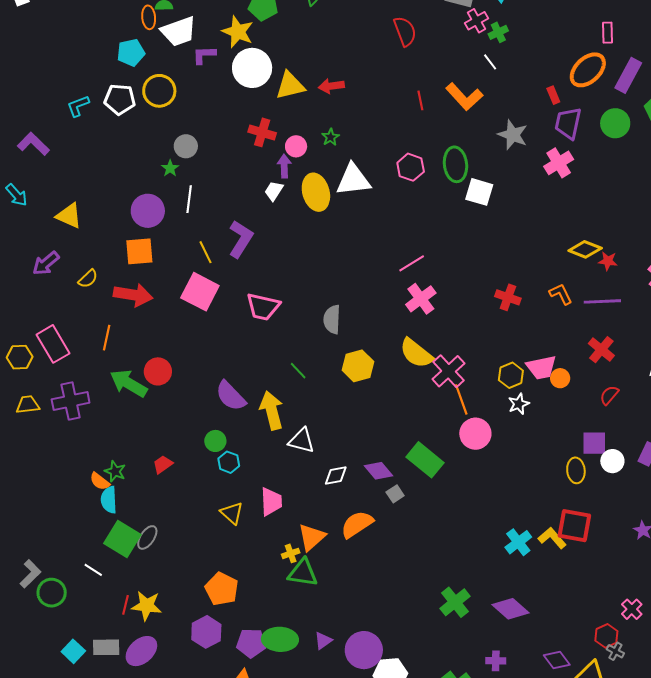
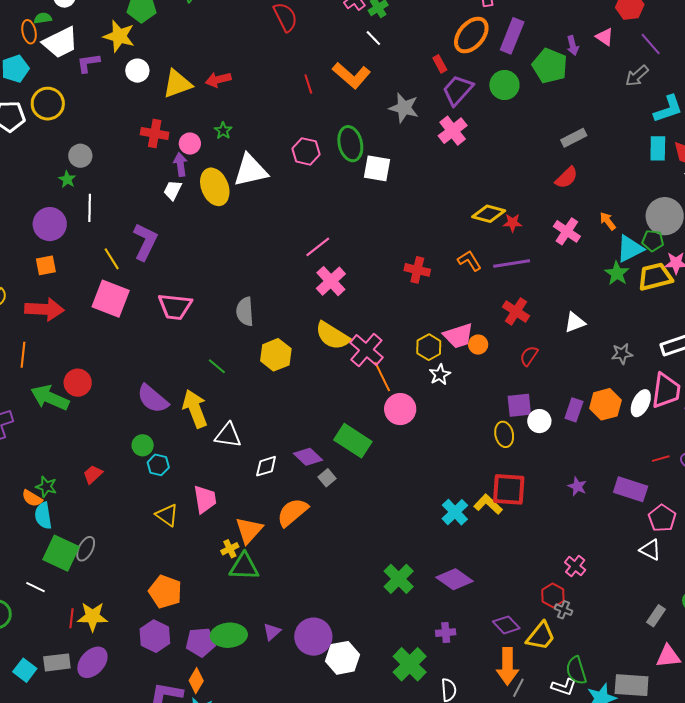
white circle: (252, 68) -> (137, 71), size x0.6
purple trapezoid: (568, 123) -> (458, 90), turned 36
orange square: (139, 251) -> (46, 265), size x0.7

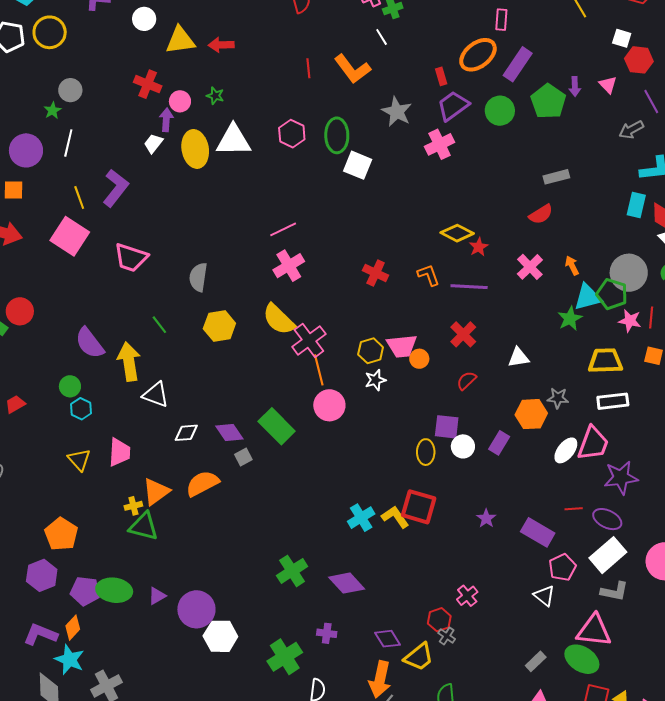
green star: (223, 131) -> (215, 96), turned -30
red star: (513, 223) -> (479, 247), turned 30
green pentagon: (653, 241) -> (612, 294), size x1.4
yellow trapezoid: (655, 277) -> (605, 361), moved
orange hexagon: (605, 404) -> (531, 414), moved

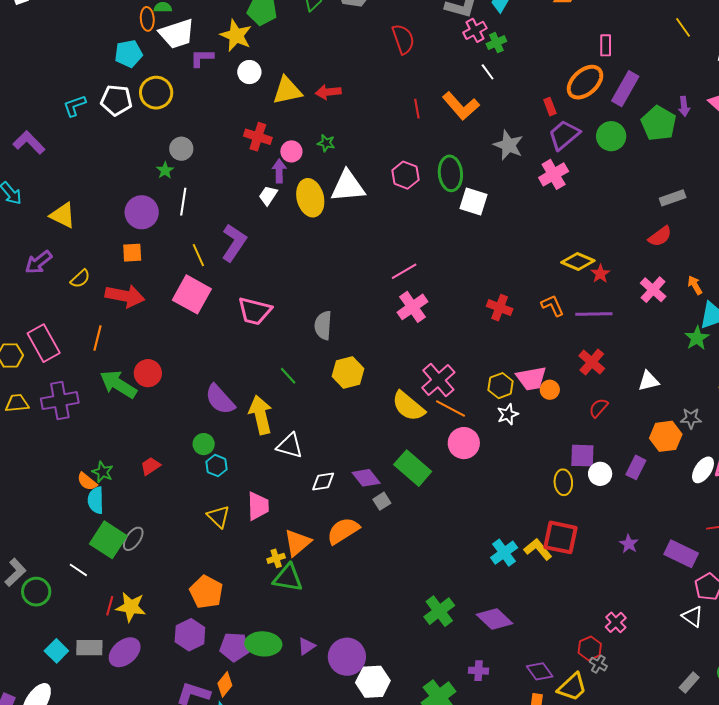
yellow semicircle: (279, 319) -> (408, 406), moved
orange line: (319, 370) -> (450, 409), turned -44

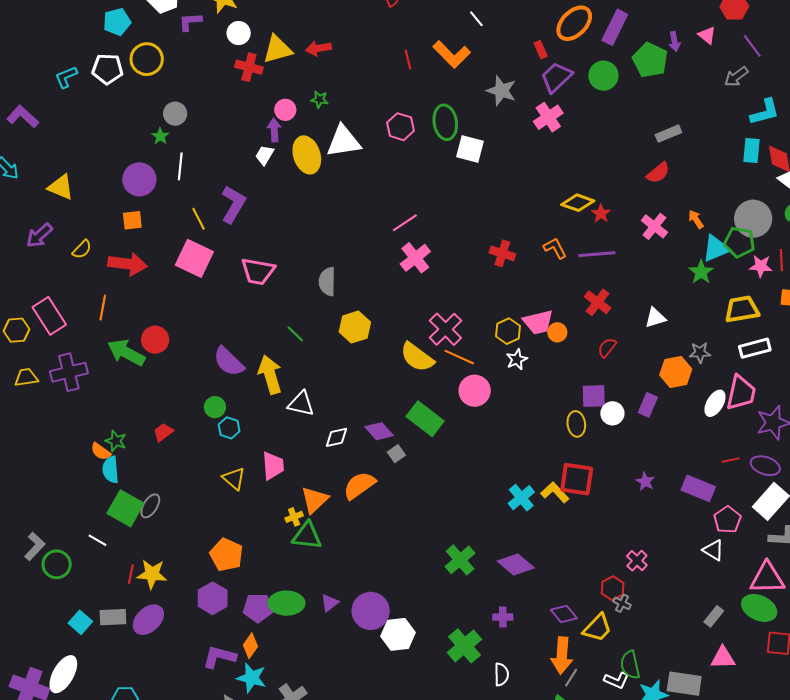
red cross: (258, 137) -> (249, 67), moved

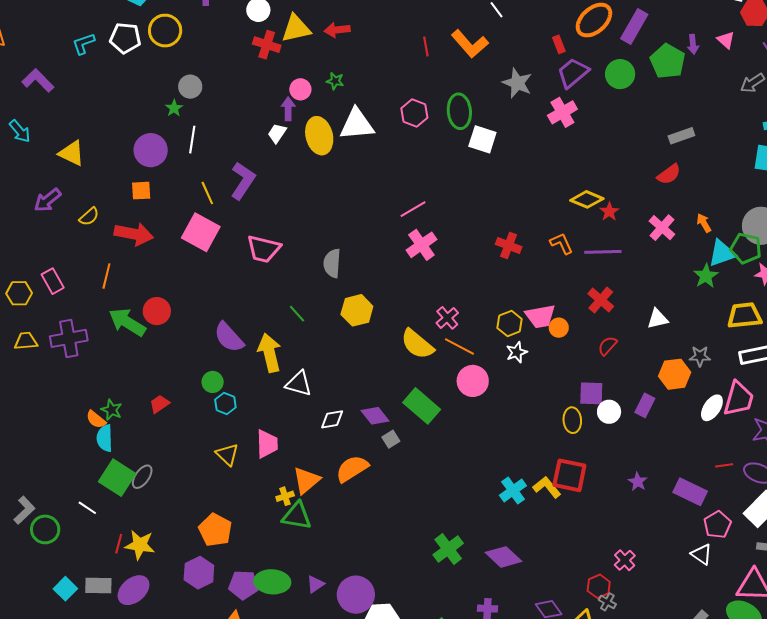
pink rectangle: (49, 316) -> (53, 281), size x0.7
pink cross: (445, 329) -> (447, 318), size x0.7

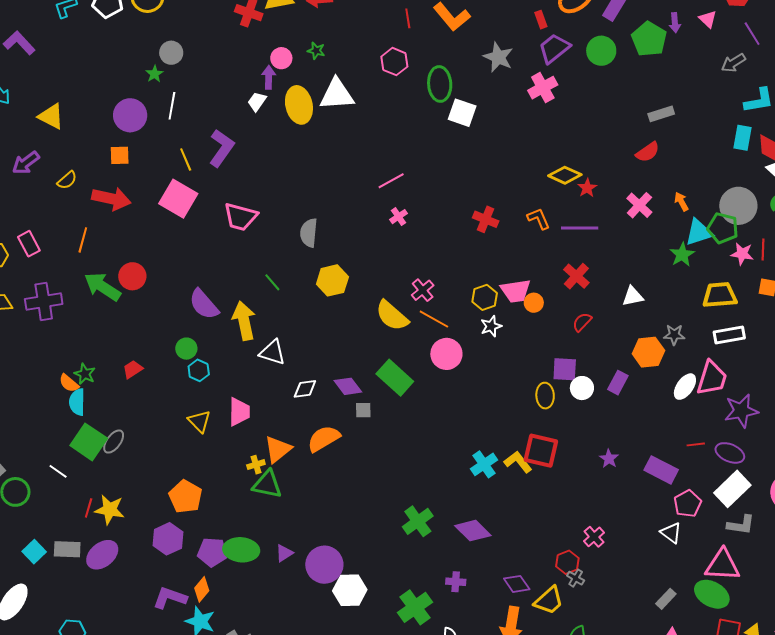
pink hexagon: (414, 113) -> (394, 62), moved
pink cross: (421, 245) -> (399, 217), size x0.6
gray square: (391, 439) -> (363, 410), turned 30

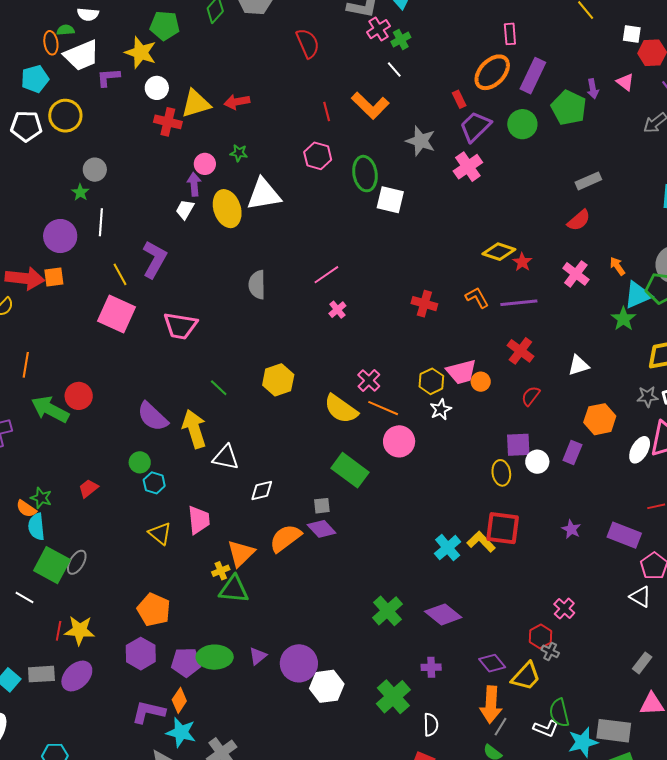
red arrow: (111, 199) -> (25, 278), moved
gray semicircle: (309, 233) -> (257, 285), moved
gray star: (674, 335) -> (648, 397), moved
purple diamond: (348, 386) -> (322, 529), moved

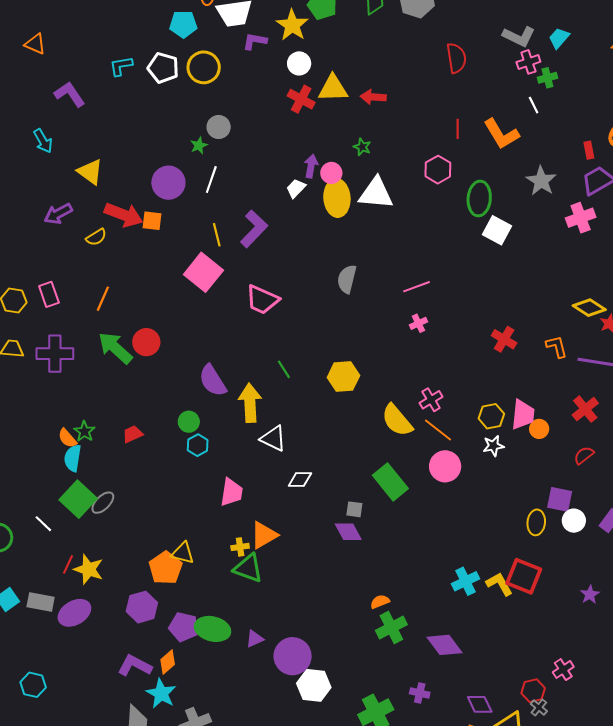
pink circle: (205, 164) -> (331, 173), moved
pink trapezoid: (461, 372) -> (523, 415), turned -84
yellow triangle: (160, 533) -> (183, 553), moved, turned -40
orange semicircle: (285, 538) -> (380, 602), moved, size x0.6

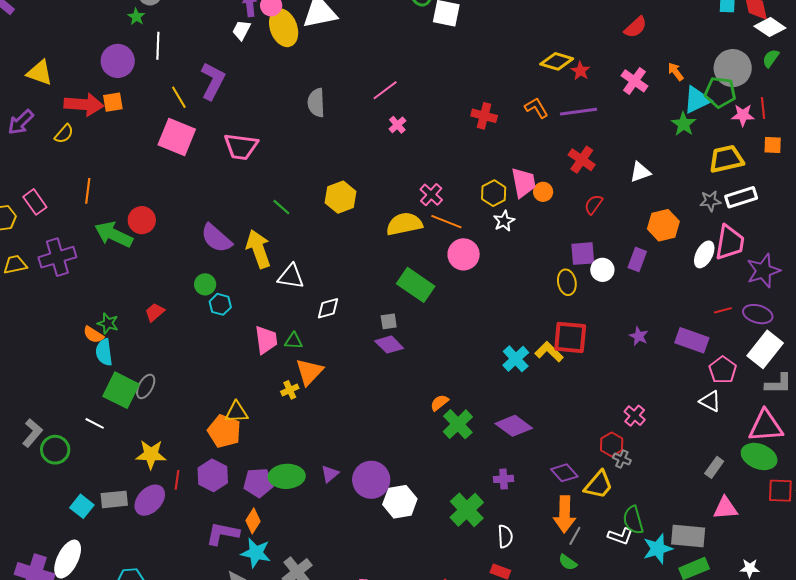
yellow semicircle: (397, 420) -> (404, 224), turned 135
red line: (68, 564) -> (177, 480), moved
green triangle: (248, 568) -> (294, 341), moved, size x0.6

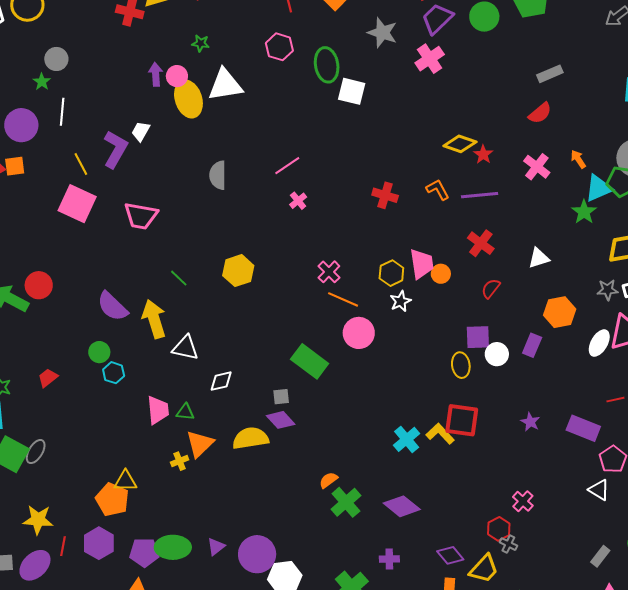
white trapezoid: (241, 30) -> (141, 131), moved
yellow semicircle: (404, 224) -> (250, 438), moved

